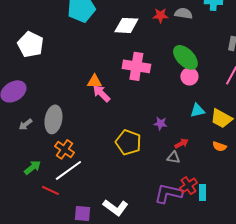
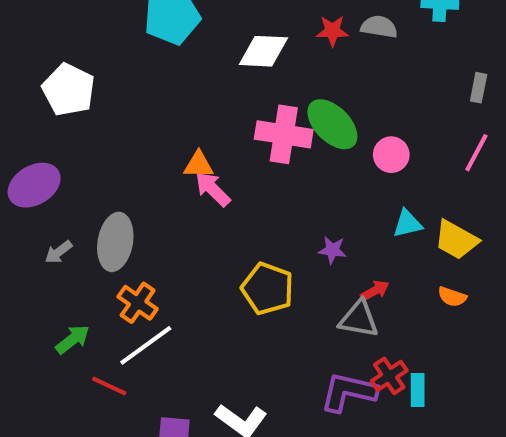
green ellipse: (185, 57) -> (332, 124), moved
gray triangle: (173, 157) -> (359, 319), size x1.5

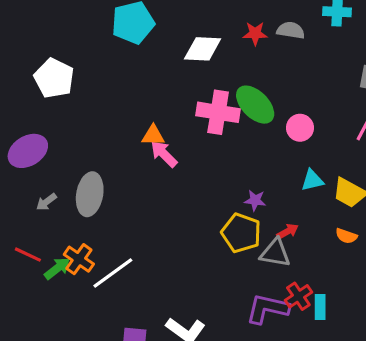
yellow pentagon: (267, 289) -> (241, 233), moved
orange cross: (138, 303) -> (79, 259), moved
red line: (109, 386) -> (28, 255), moved

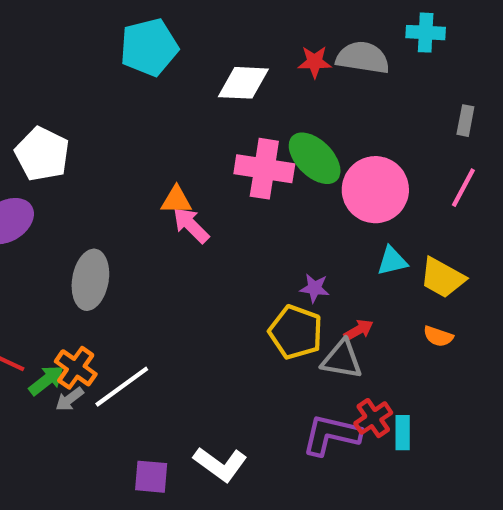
gray semicircle: (291, 30) -> (363, 58), size x1.4
white pentagon: (54, 78) -> (42, 154), moved
pink circle: (300, 128) -> (375, 190), size x1.8
gray arrow: (46, 202) -> (69, 399), moved

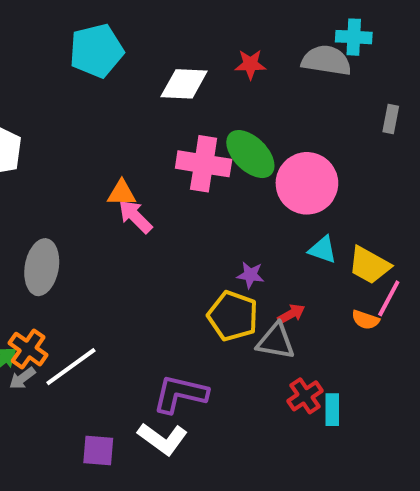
gray semicircle: (363, 58) -> (326, 60), moved
pink line: (463, 188) -> (389, 298), moved
cyan triangle: (392, 261) -> (323, 250), turned 32
purple L-shape: (331, 435) -> (180, 394), moved

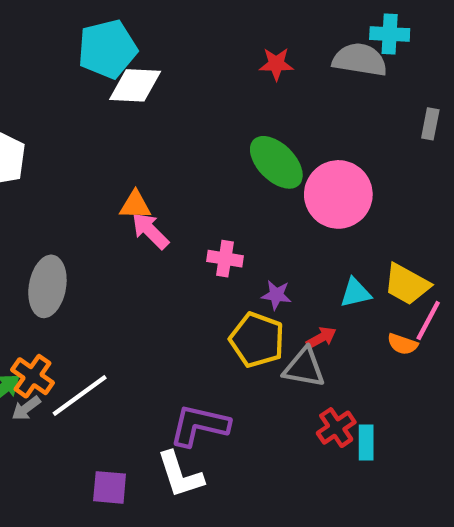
white diamond: (184, 84) -> (135, 85), moved
pink cross: (204, 164) -> (225, 259), moved, size x0.6
cyan triangle: (323, 250) -> (355, 293), moved, turned -32
white L-shape: (163, 439) -> (180, 475), turned 36

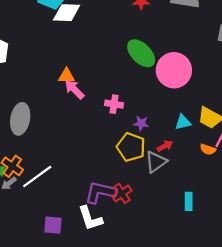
gray triangle: (304, 368) -> (156, 162), turned -45
red cross: (336, 428) -> (122, 193), moved

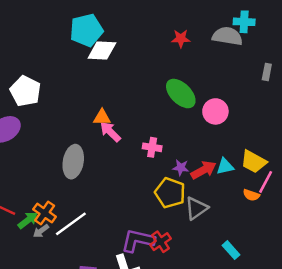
pink circle: (174, 70) -> (215, 111), size x0.7
gray ellipse: (20, 119) -> (73, 162), moved
red arrow: (165, 146) -> (203, 170), moved, size x1.5
cyan rectangle: (189, 201) -> (231, 250), turned -42

